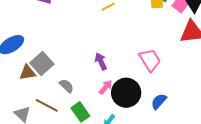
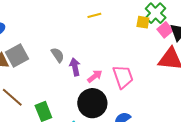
gray semicircle: (67, 86) -> (58, 55), moved
pink arrow: (106, 87) -> (95, 76), moved

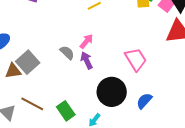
pink arrow: (95, 76) -> (86, 41), moved

